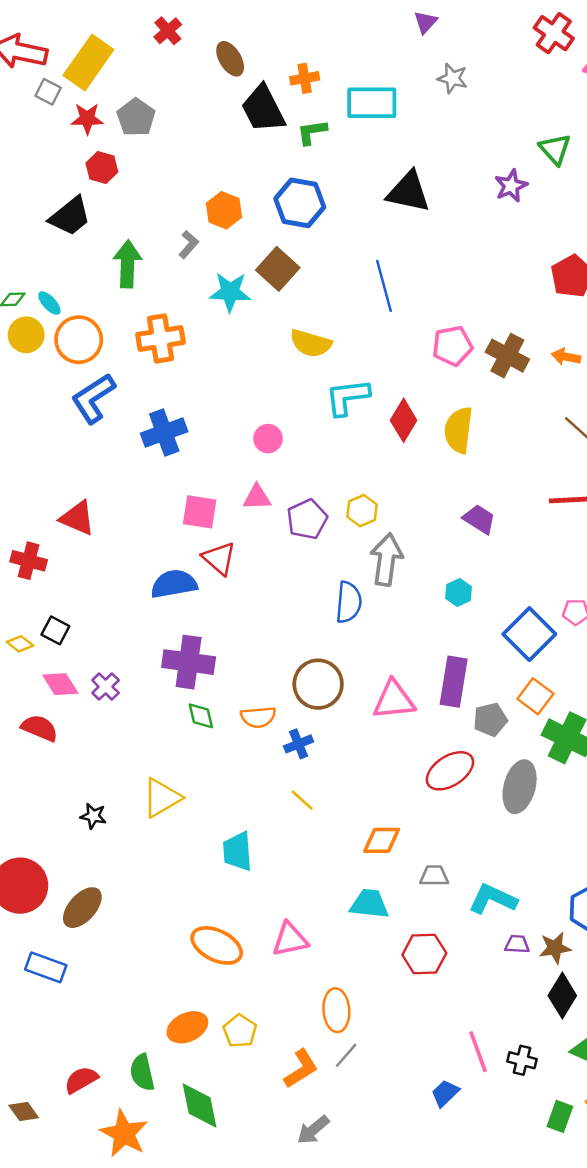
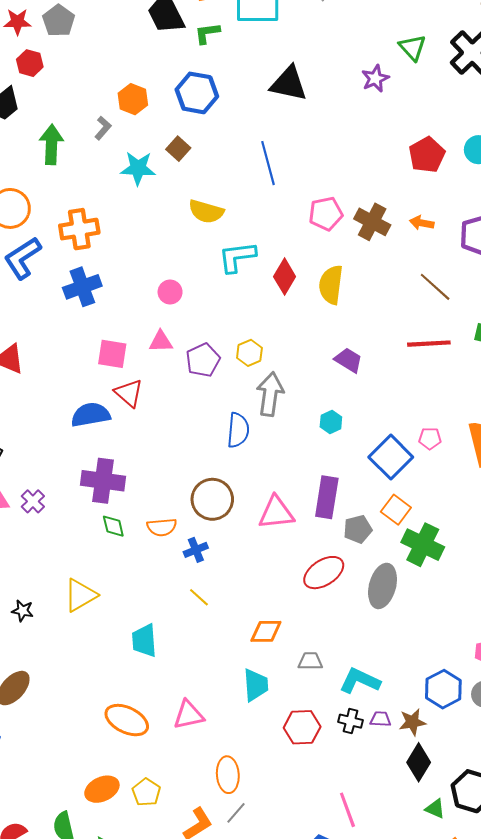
brown square: (278, 269) -> (178, 149), size x0.7
orange cross: (161, 338) -> (79, 229), moved
cyan trapezoid: (369, 904) -> (256, 685), turned 80
black cross: (522, 1060) -> (351, 721), moved

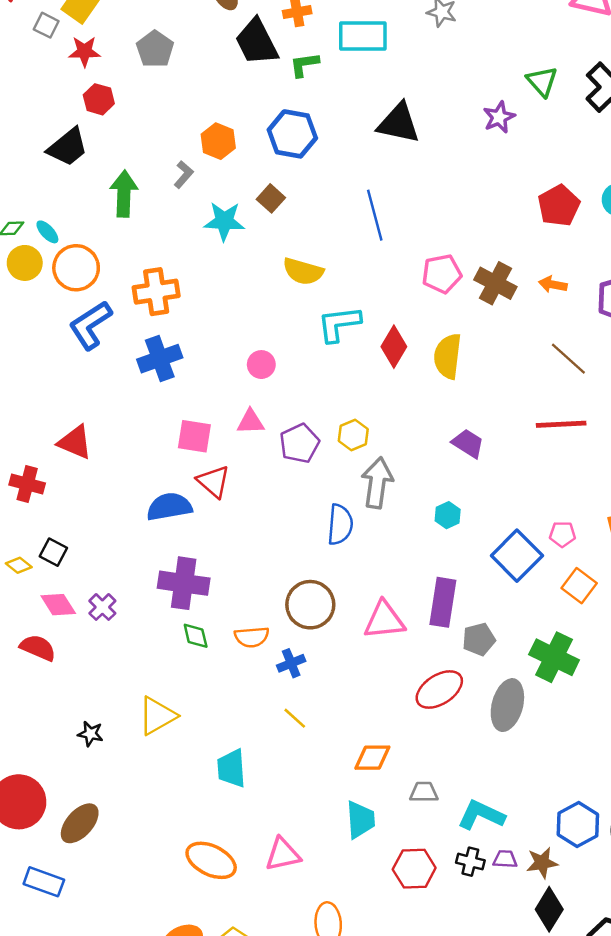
gray pentagon: (59, 21) -> (155, 49), moved
orange square: (396, 510) -> (579, 586), moved

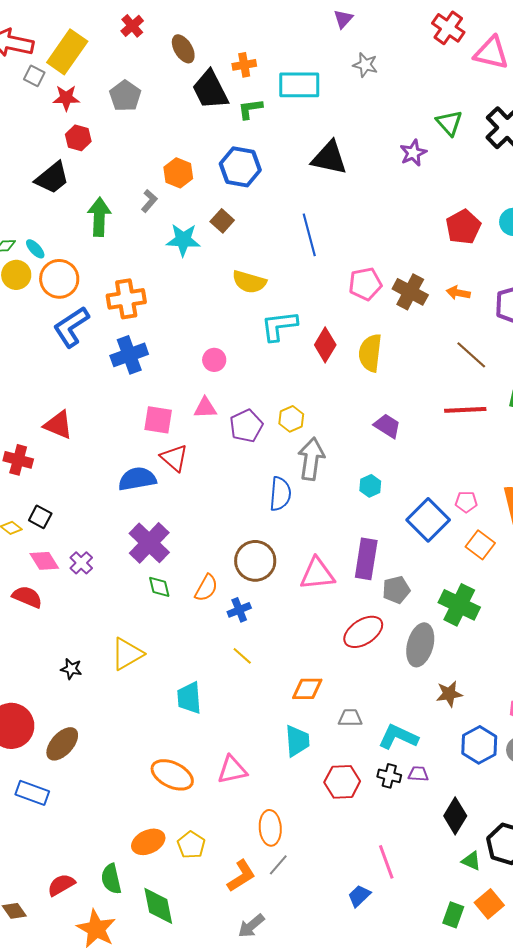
purple cross: (184, 583) -> (149, 543), turned 36
orange semicircle: (252, 637) -> (206, 588), turned -56
brown star: (542, 863) -> (449, 694), moved

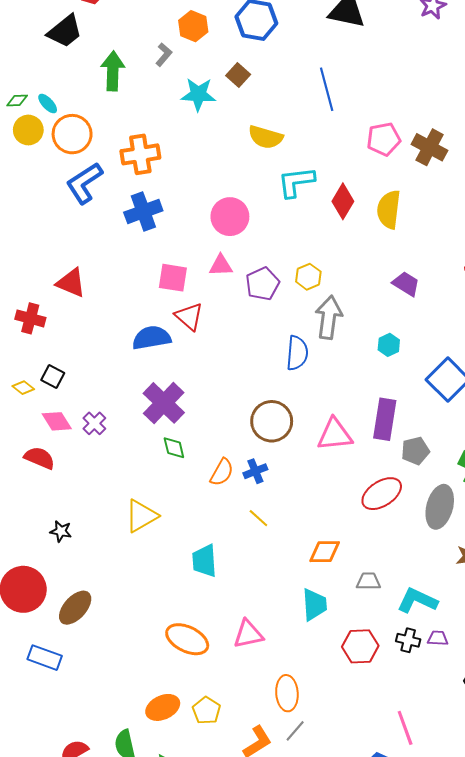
pink circle: (214, 360) -> (230, 217), size x1.6
orange semicircle: (206, 588) -> (222, 472), moved
black star: (71, 669) -> (61, 531), moved

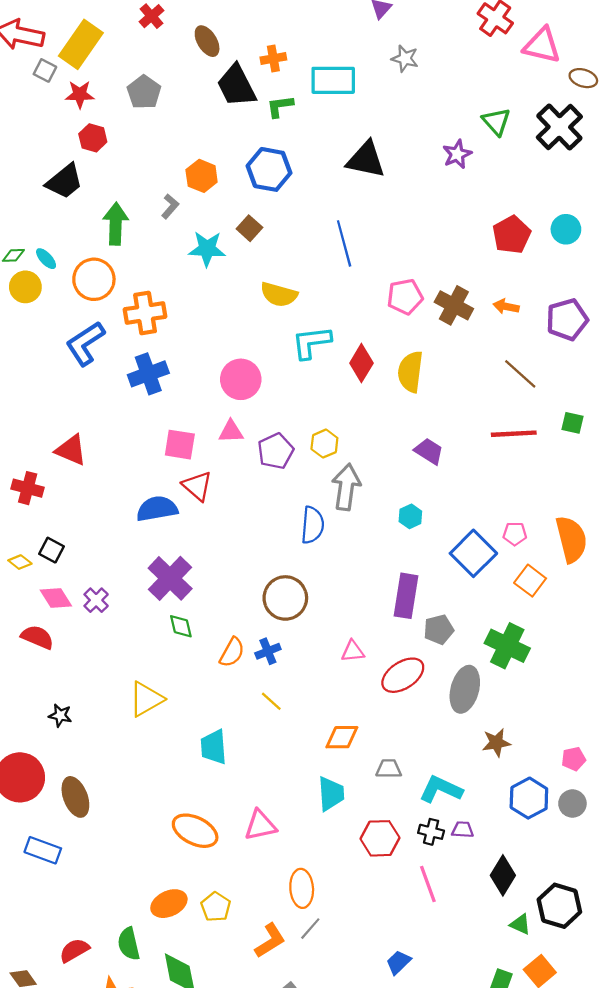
orange circle: (72, 134) -> (94, 279), moved
pink triangle: (335, 435) -> (353, 651), moved, size x0.6
brown ellipse: (75, 608) -> (75, 797), turned -63
pink line: (405, 728) -> (428, 884), moved

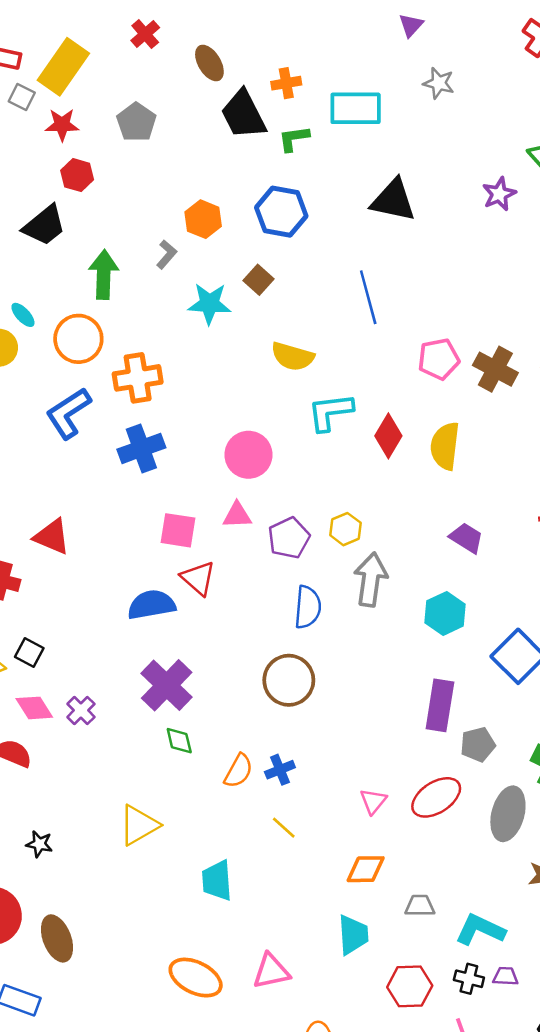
cyan hexagon: (410, 516) -> (445, 613), size x1.5
blue semicircle: (313, 525) -> (308, 607), moved
brown circle: (285, 598) -> (289, 680), moved
pink triangle: (353, 651) -> (373, 801), moved, turned -45

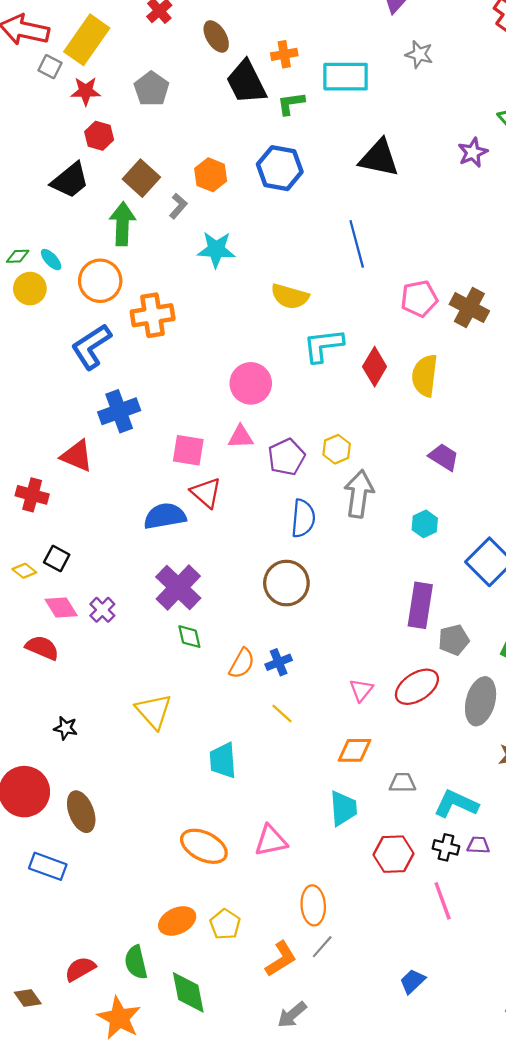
brown square: (259, 280) -> (141, 178), moved, size x1.4
blue cross: (141, 448) -> (119, 411), moved
cyan hexagon: (445, 613) -> (425, 524), size x0.7
yellow triangle: (139, 825) -> (154, 711), turned -42

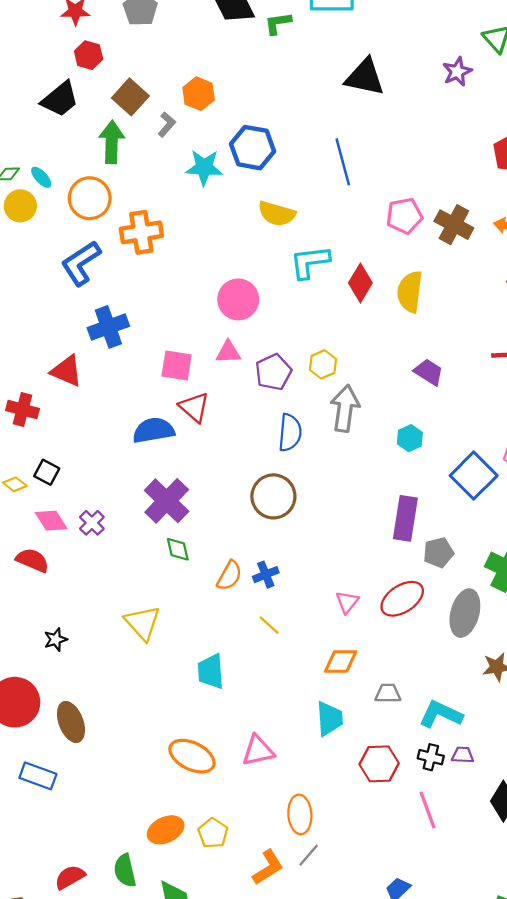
blue hexagon: (280, 168) -> (253, 148), moved
black star: (66, 728) -> (56, 639), turned -30

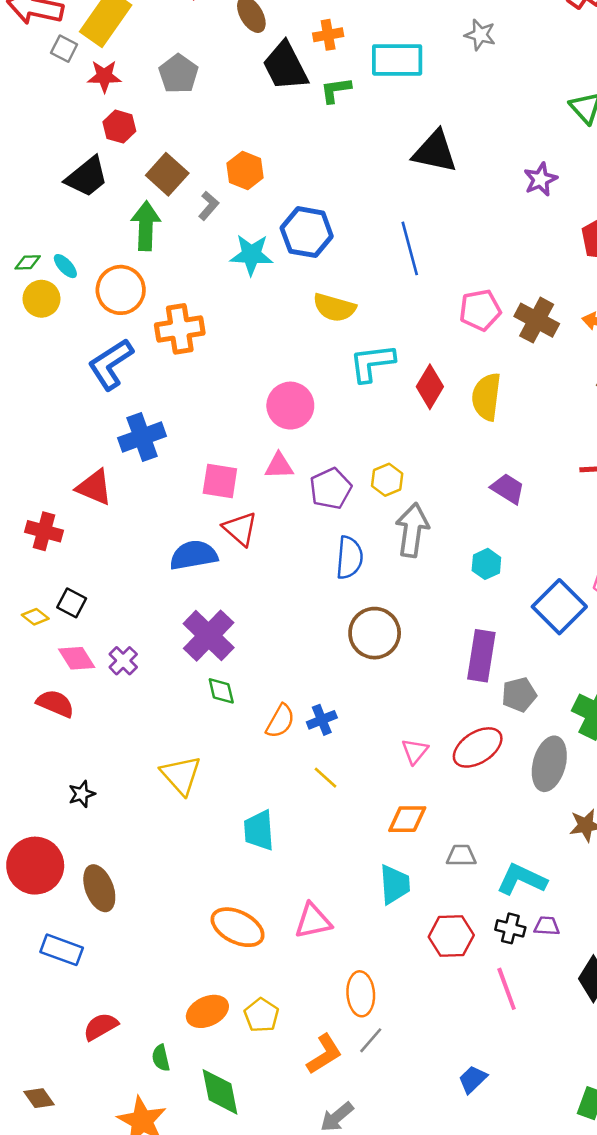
purple star: (457, 72) -> (540, 179), moved
brown circle: (273, 496) -> (375, 633), moved
green semicircle: (125, 871) -> (161, 1058), size x0.7
red semicircle: (70, 877) -> (101, 1026), moved

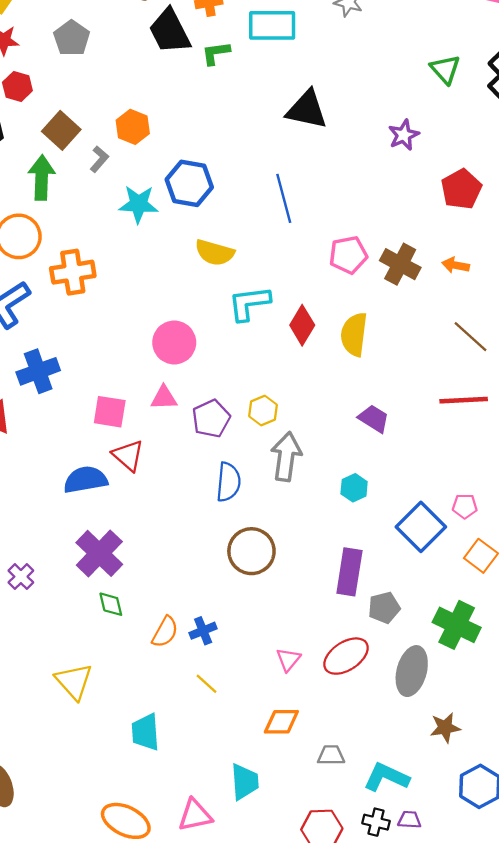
cyan trapezoid: (395, 884) -> (245, 782), moved

